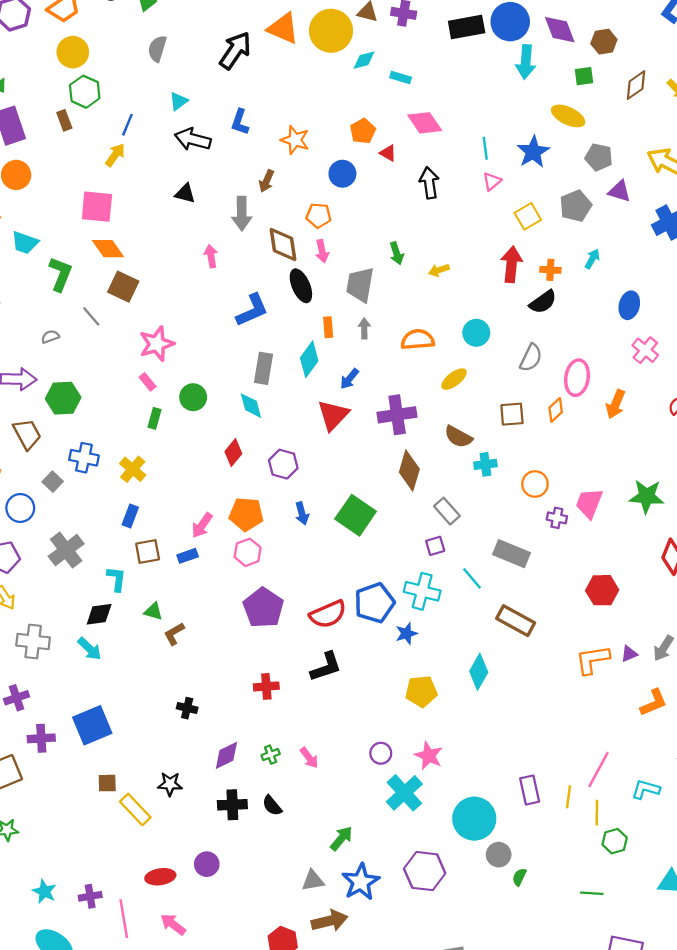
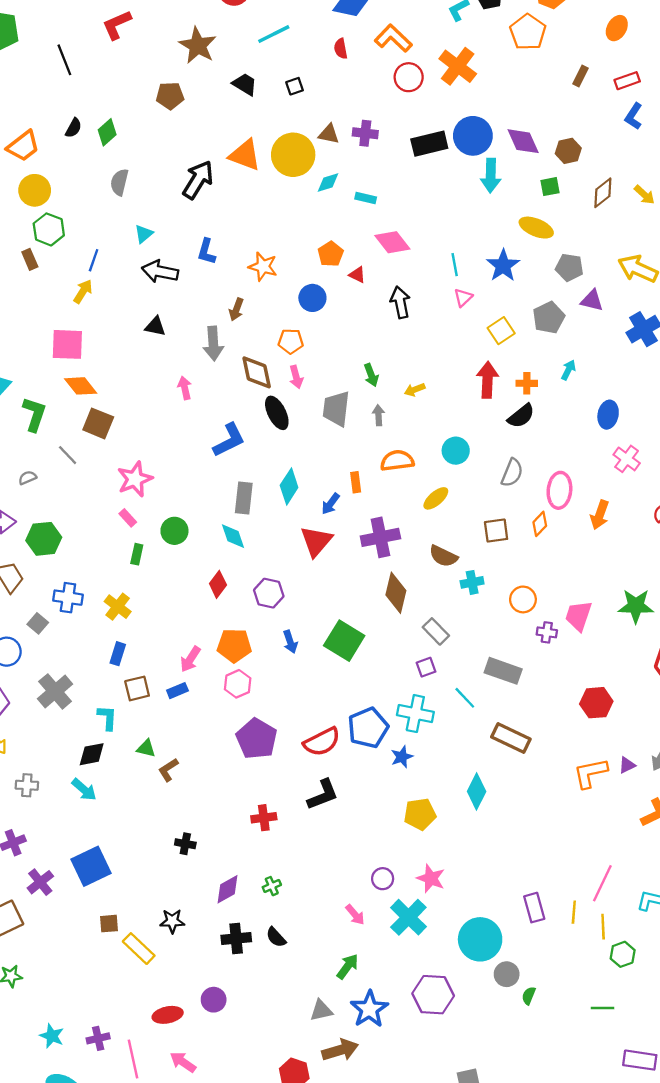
orange rectangle: (328, 327) -> (356, 482), moved
gray arrow: (364, 328) -> (378, 415), moved
gray cross: (33, 642) -> (27, 785), size x0.7
purple cross: (41, 738) -> (40, 882), turned -32
pink arrow: (309, 758) -> (355, 915), moved

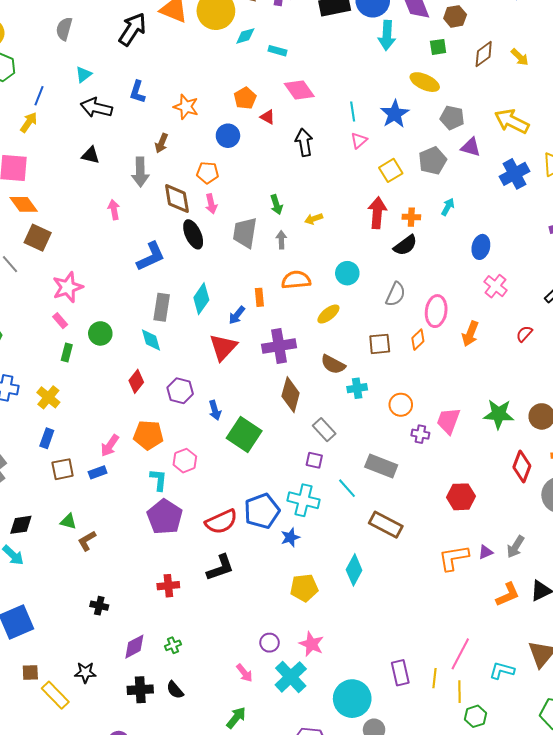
blue arrow: (290, 642) -> (215, 410), moved
purple square: (426, 667) -> (314, 460), turned 30
pink hexagon: (238, 684) -> (185, 461), moved
cyan L-shape: (107, 718) -> (159, 480), moved

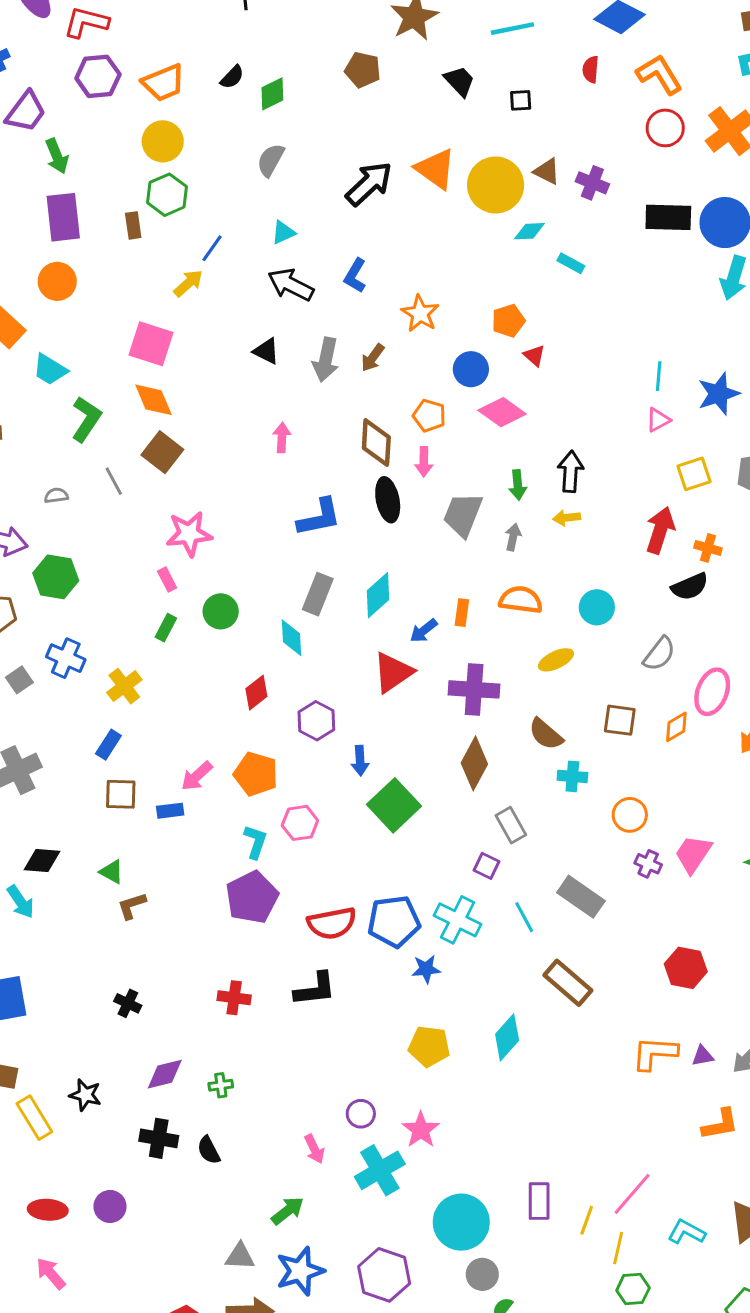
pink diamond: (299, 90) -> (502, 412), moved, turned -32
black arrow: (304, 142) -> (571, 471), moved
gray arrow: (140, 172) -> (326, 360), moved

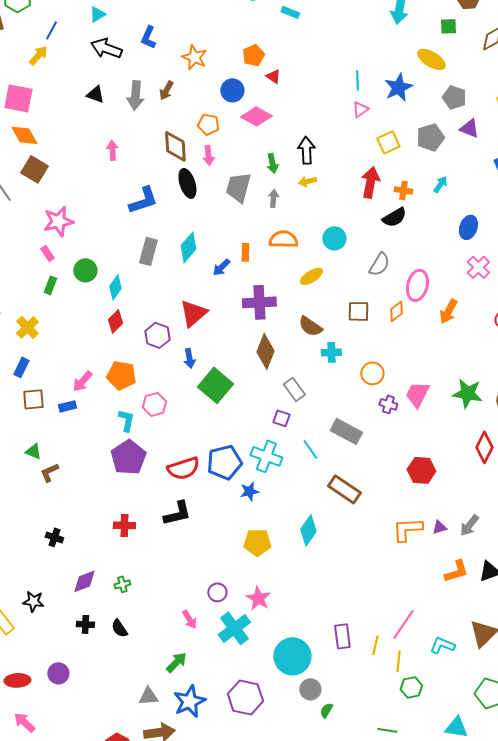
cyan diamond: (291, 638) -> (115, 287), moved, turned 45
red triangle: (393, 672) -> (193, 313), moved
black cross: (159, 1138) -> (85, 624), size x0.7

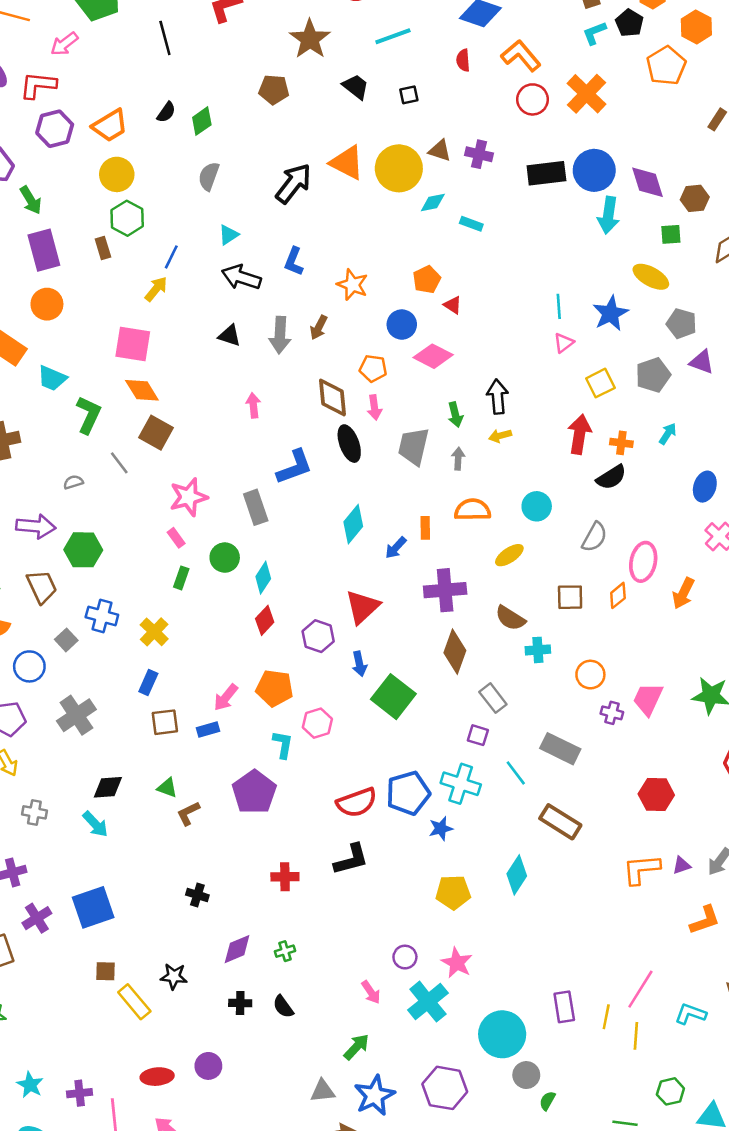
gray rectangle: (148, 251) -> (256, 507), moved, turned -32
purple pentagon: (128, 457) -> (254, 792), moved
green hexagon: (411, 687) -> (670, 1091), moved

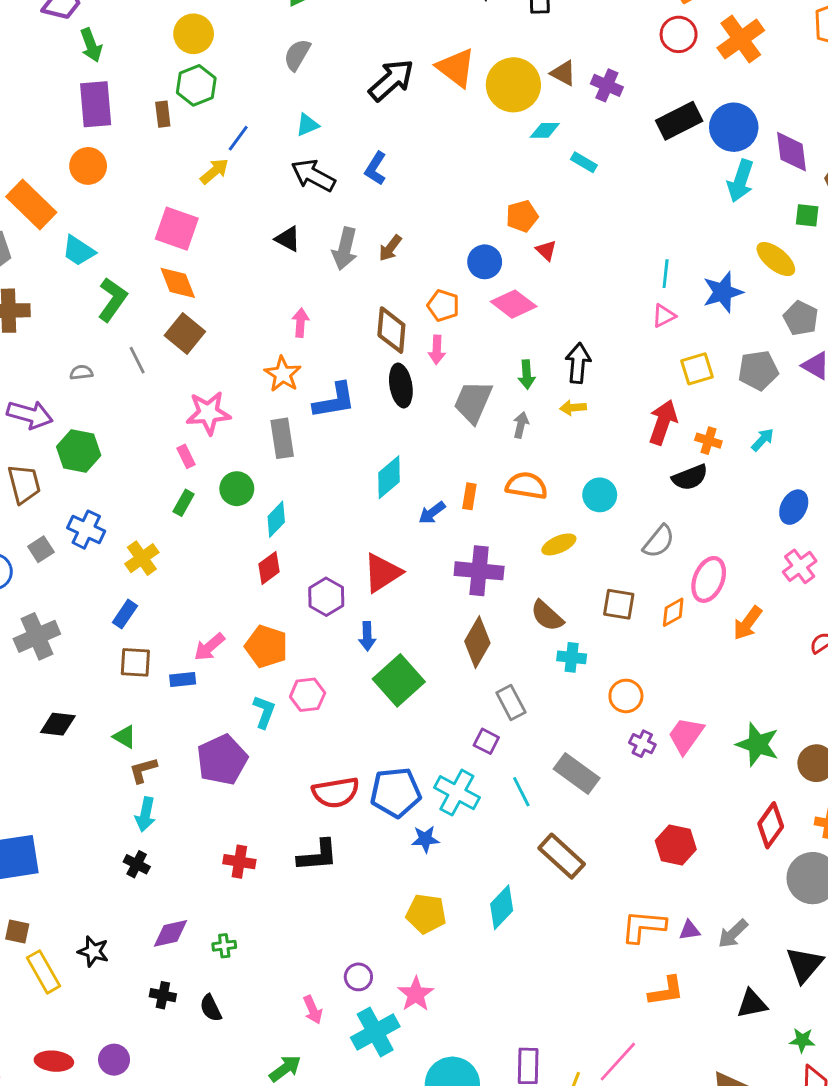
black rectangle: (546, 173) -> (679, 121), turned -30
orange star: (352, 285) -> (283, 374), moved
cyan arrow: (95, 824) -> (145, 814), moved, turned 44
orange L-shape: (705, 920) -> (666, 991), moved

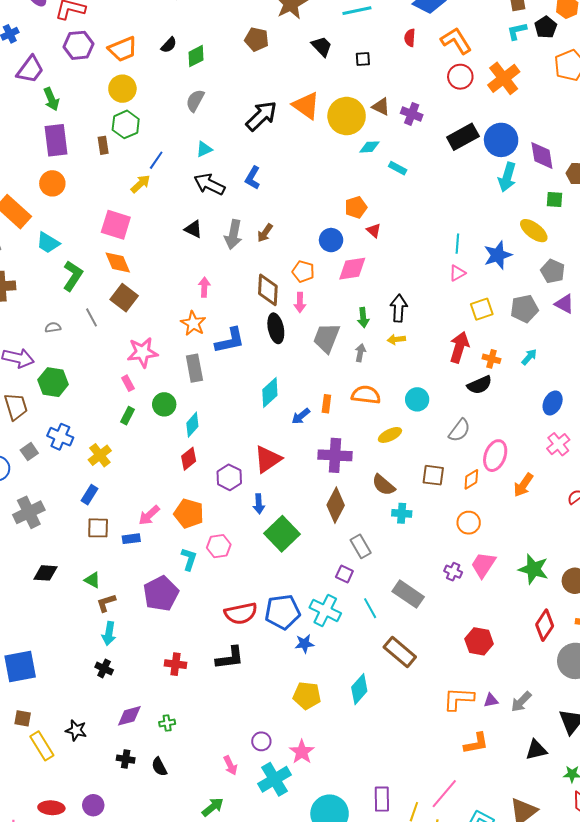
pink diamond: (514, 304) -> (352, 269), turned -44
orange circle: (626, 696) -> (469, 523), moved

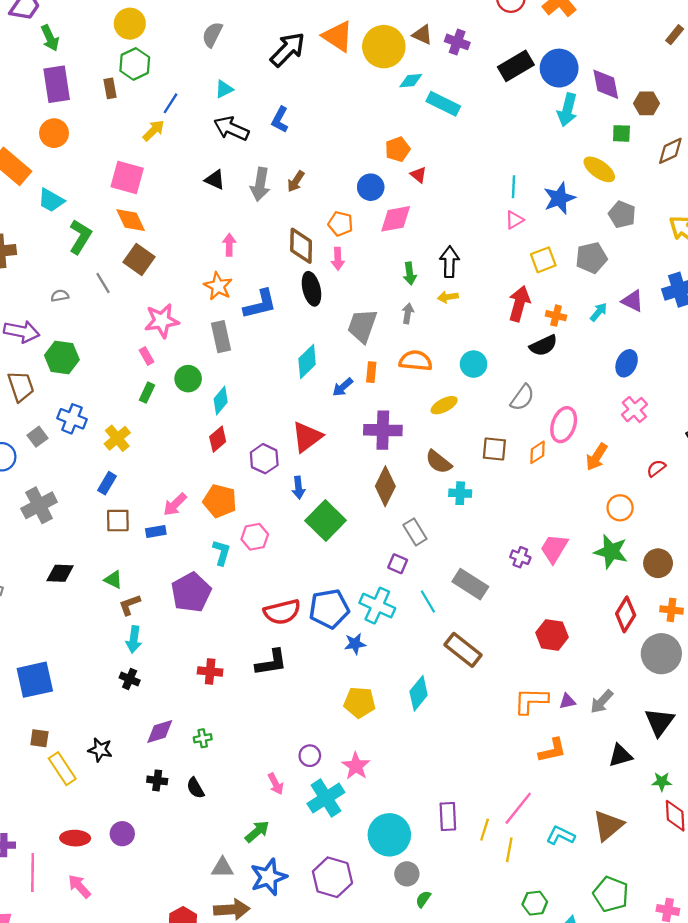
cyan rectangle: (398, 168) -> (443, 104), size x1.6
purple triangle: (564, 304) -> (633, 301), moved
gray trapezoid: (327, 338) -> (362, 326), moved
orange circle: (469, 523) -> (620, 508), moved

